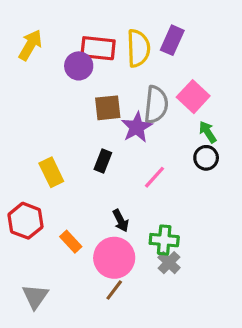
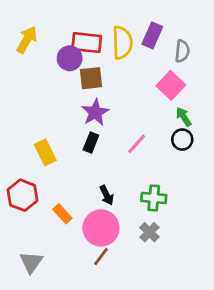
gray semicircle: (156, 105) -> (182, 51), moved, size x0.7
brown square: (108, 108) -> (91, 78), moved
purple star: (137, 127) -> (95, 112), moved
pink line: (154, 177) -> (137, 144), moved
green cross: (164, 240) -> (154, 198), moved

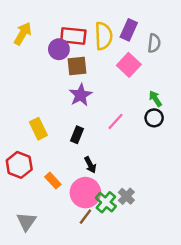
pink square: (171, 85) -> (129, 65), moved
black rectangle: (91, 142) -> (77, 135), moved
green cross: (154, 198) -> (106, 202), moved, turned 35

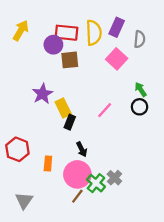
purple star: (81, 95) -> (43, 94), moved
yellow rectangle: (38, 129) -> (63, 108), moved
orange rectangle: (53, 181) -> (48, 164), turned 48

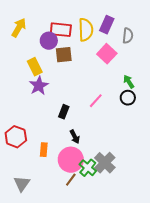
yellow rectangle: (63, 108) -> (35, 67), moved
gray cross: (114, 178) -> (105, 163), size x1.5

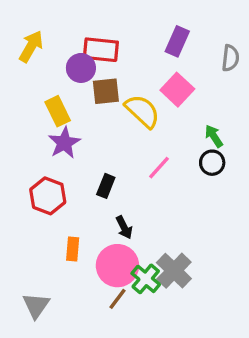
yellow semicircle: (86, 30) -> (142, 111), moved, turned -45
gray semicircle: (128, 36) -> (230, 58), moved
red hexagon: (16, 137) -> (48, 196), moved

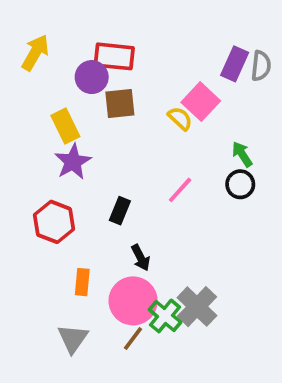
purple rectangle: (177, 41) -> (235, 64), moved
yellow semicircle: (142, 111) -> (180, 118), moved, size x0.6
gray triangle: (36, 305) -> (73, 339), moved

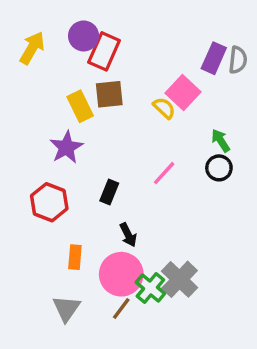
red rectangle: (114, 56) -> (104, 51), turned -72
purple circle: (92, 77) -> (84, 36), moved
yellow rectangle: (65, 126) -> (80, 106), moved

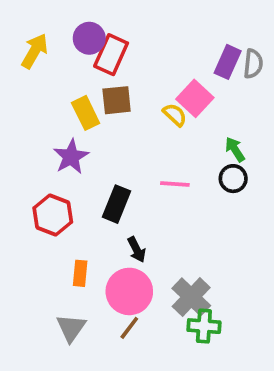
pink line: (164, 173) -> (175, 184), turned 52
black rectangle: (109, 192) -> (117, 204), size x1.4
green cross: (150, 288) -> (204, 326), moved, turned -36

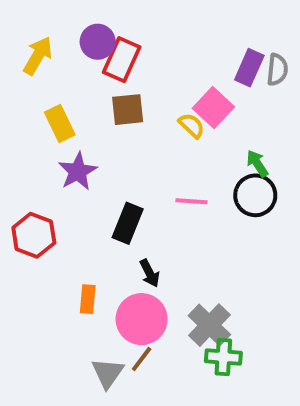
yellow rectangle: (86, 113) -> (60, 124), moved
black circle: (233, 179) -> (255, 195), size x1.4
red hexagon: (53, 215) -> (34, 235), moved
gray triangle: (71, 328) -> (108, 373), moved

